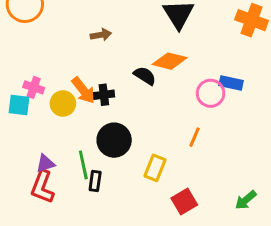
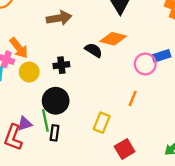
brown arrow: (101, 35) -> (59, 18), size x1.5
blue rectangle: (231, 83) -> (161, 56), turned -30
orange arrow: (83, 90) -> (19, 48), moved
black circle: (114, 140) -> (56, 101), moved
purple triangle: (45, 163) -> (25, 124), moved

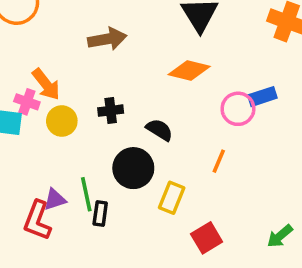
black semicircle: (94, 50) -> (159, 130), moved
black circle: (56, 101) -> (133, 168), moved

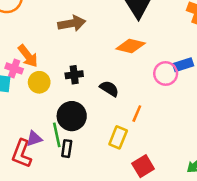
orange line: (219, 161) -> (137, 114), moved
black circle: (133, 168) -> (72, 116), moved

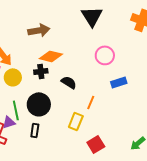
orange diamond: (131, 46) -> (51, 56), moved
blue rectangle: (183, 65) -> (119, 82), moved
pink circle: (166, 73) -> (105, 55), moved
green line: (57, 135) -> (16, 110), moved

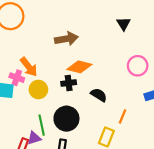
black triangle: (92, 16) -> (124, 24), size x0.6

